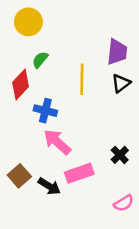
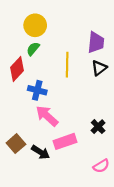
yellow circle: (28, 22) -> (35, 25), moved

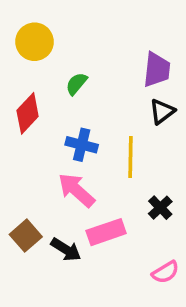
yellow circle: (35, 25) -> (35, 42), moved
green semicircle: (33, 49) -> (76, 84), moved
yellow line: (67, 65) -> (131, 157), moved
blue cross: (37, 90) -> (82, 145), moved

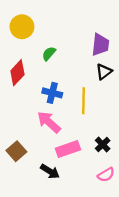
black cross: (160, 208) -> (103, 144), moved
black arrow: (66, 250) -> (50, 171), moved

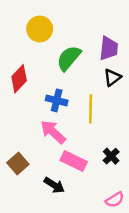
yellow circle: (22, 27) -> (40, 29), moved
green semicircle: (49, 54) -> (69, 58), moved, size x1.6
pink rectangle: (68, 149) -> (74, 161), turned 45
pink semicircle: (106, 175) -> (115, 200), moved

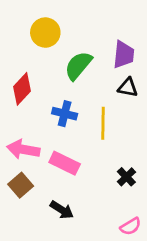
black triangle: (112, 77) -> (128, 88), turned 48
pink arrow: (53, 132) -> (23, 149), moved, turned -32
pink rectangle: (74, 161) -> (65, 163), moved

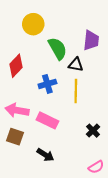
green semicircle: (78, 66) -> (58, 48), turned 110
black triangle: (128, 88) -> (76, 65), moved
blue cross: (65, 114) -> (47, 84), turned -30
brown square: (21, 185) -> (15, 137), turned -30

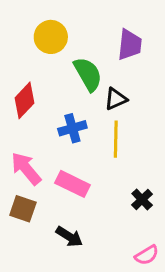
purple trapezoid: (91, 40) -> (130, 45), moved
black triangle: (76, 65) -> (116, 99), turned -35
pink arrow: (17, 110) -> (26, 168), turned 40

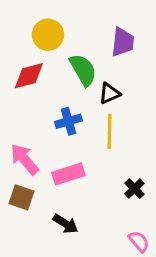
red diamond: (24, 100) -> (29, 76), moved, turned 32
pink rectangle: (72, 184) -> (68, 174), turned -44
pink semicircle: (147, 255) -> (139, 241), turned -100

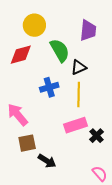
pink rectangle: (68, 174) -> (75, 125), moved
brown square: (22, 197) -> (27, 143), moved, turned -30

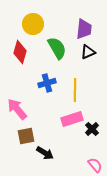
red diamond: (21, 55) -> (20, 52), turned -60
black triangle: (79, 67) -> (88, 52), moved

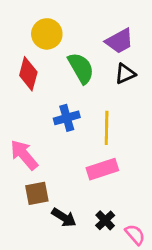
purple trapezoid: (84, 29) -> (119, 41), turned 55
black cross: (92, 129) -> (105, 220), moved

